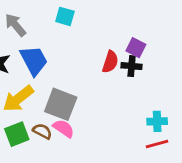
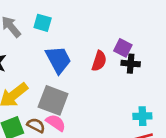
cyan square: (65, 16) -> (43, 23), moved
blue trapezoid: (34, 60) -> (58, 60), moved
black cross: (132, 66) -> (131, 64), moved

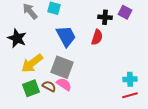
purple square: (123, 48) -> (125, 12), moved
black cross: (131, 64) -> (105, 17), moved

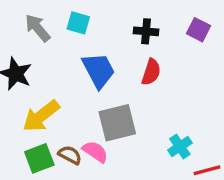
black cross: (105, 17) -> (146, 31), moved
gray square: (62, 67) -> (117, 123), moved, turned -35
cyan cross: (130, 79) -> (180, 147), moved, turned -32

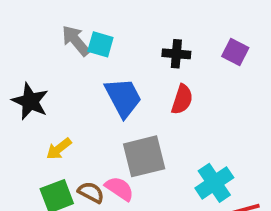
gray arrow: (38, 28) -> (76, 41), moved
yellow arrow: (41, 116) -> (59, 149), size x0.6
cyan cross: (180, 147) -> (214, 183), size x1.4

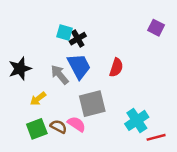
gray arrow: (76, 41) -> (60, 75), moved
purple square: (235, 52) -> (156, 28), moved
black cross: (176, 54) -> (78, 39), moved, turned -35
black star: (30, 101) -> (20, 69), turned 30

